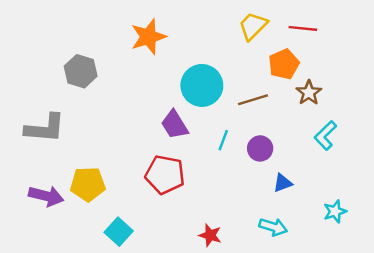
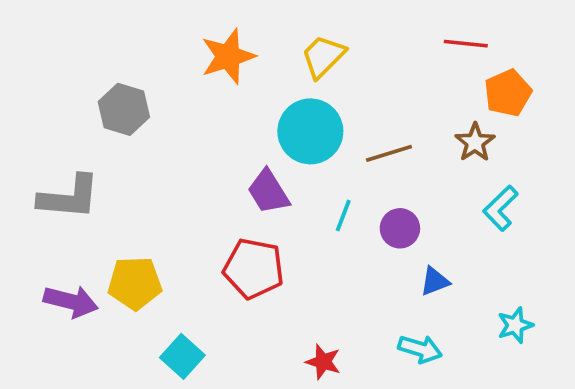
yellow trapezoid: (253, 26) -> (323, 56), moved
orange pentagon: (284, 64) -> (508, 93), moved

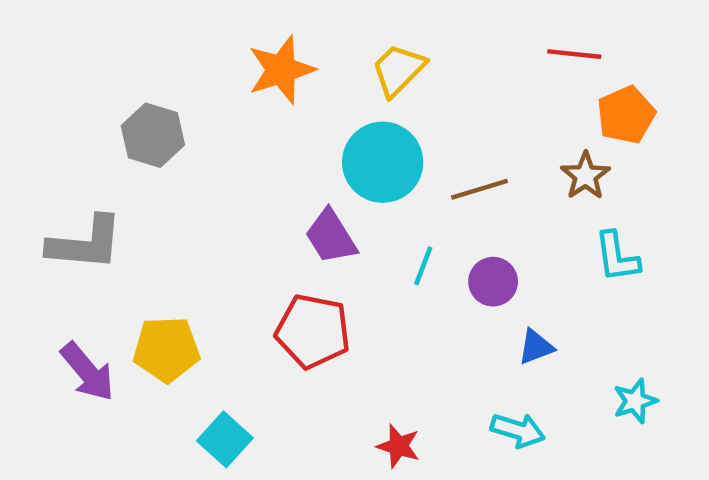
cyan L-shape: (501, 208) -> (617, 257), turned -54
purple arrow: (71, 301) -> (88, 372), turned 36

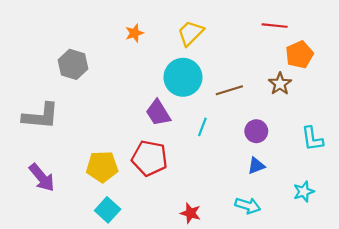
orange star: (281, 70) -> (134, 33), size x0.6
cyan L-shape: (617, 257) -> (312, 139), moved
purple circle: (493, 282) -> (256, 131), moved
yellow pentagon: (166, 349) -> (102, 167), moved

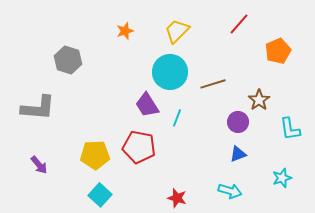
red line: (275, 26) -> (239, 24), moved, turned -55
brown star: (280, 84) -> (259, 100), moved
cyan line: (202, 127) -> (177, 118), moved
purple arrow: (42, 178) -> (39, 165), size x0.7

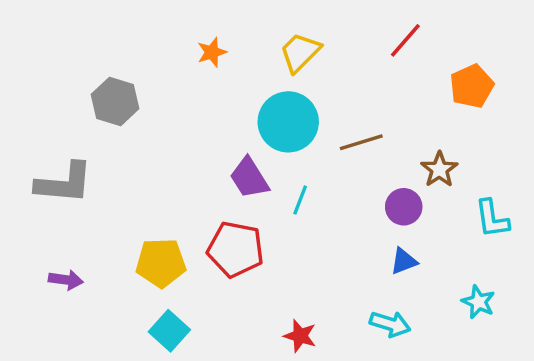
purple arrow: (39, 165) -> (66, 280), turned -42
cyan star: (282, 178) -> (478, 302), turned -30

